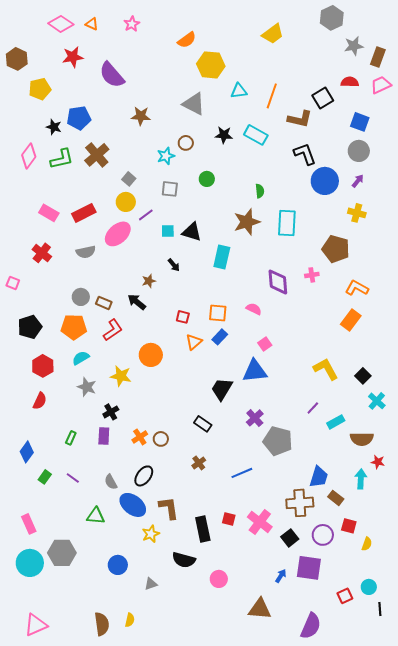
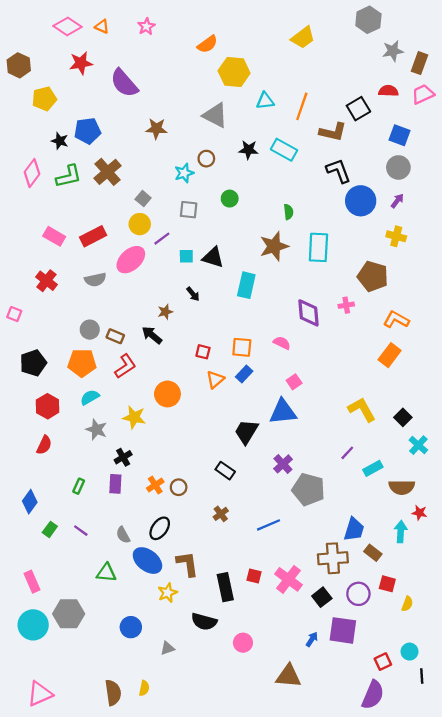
purple semicircle: (311, 626) -> (373, 695), moved

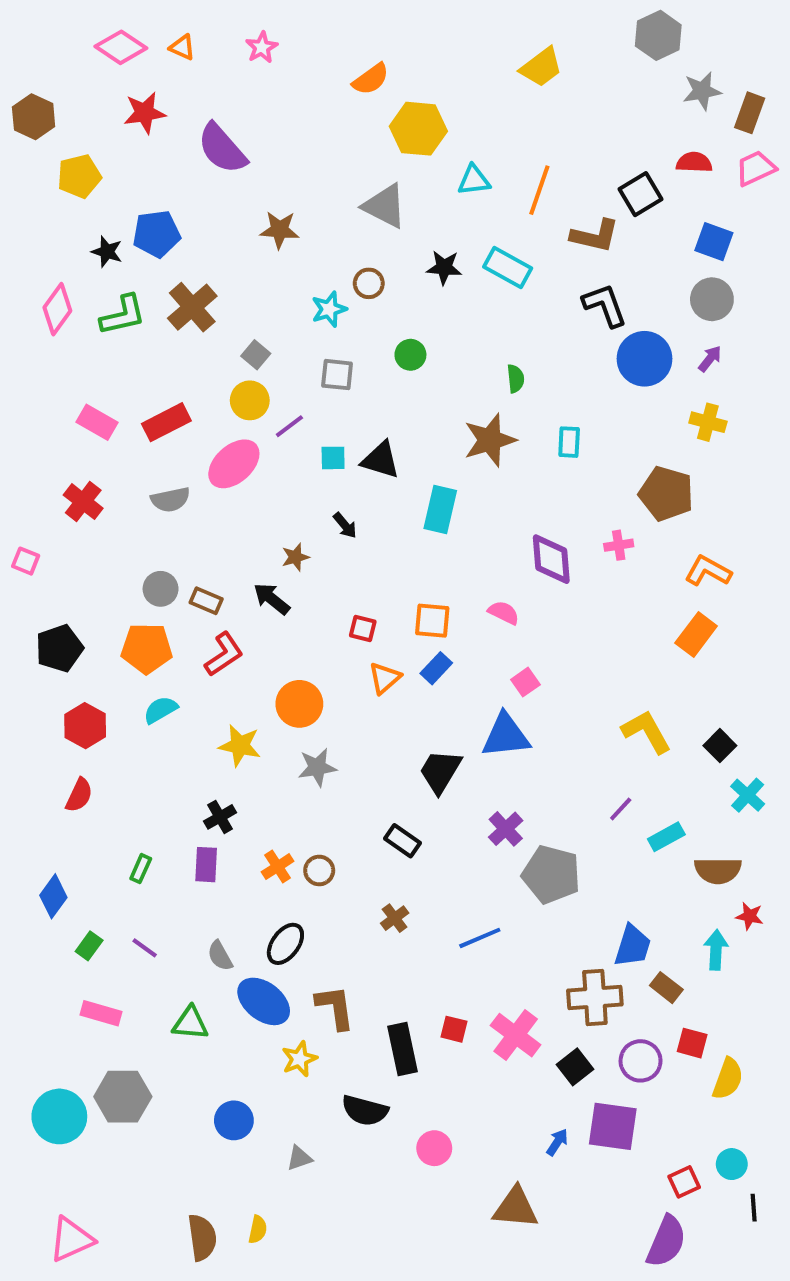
cyan rectangle: (318, 247) -> (569, 442), size x0.6
gray star: (96, 430) -> (317, 767), moved, turned -30
pink rectangle: (32, 582) -> (101, 1013), moved, turned -50
yellow semicircle: (407, 604) -> (728, 1079), size x1.5

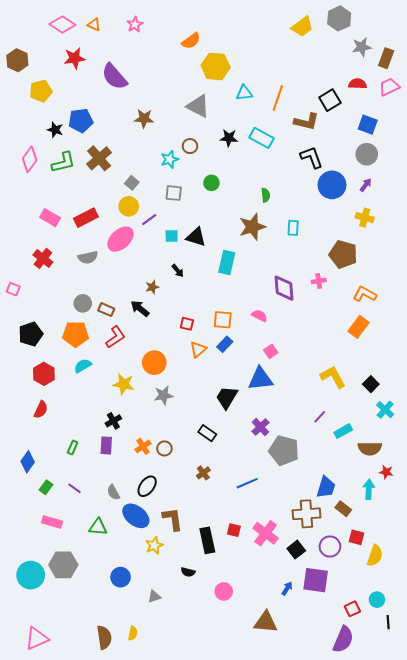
yellow trapezoid: (541, 67) -> (302, 27), moved
black semicircle: (365, 1110) -> (188, 572), size x0.6

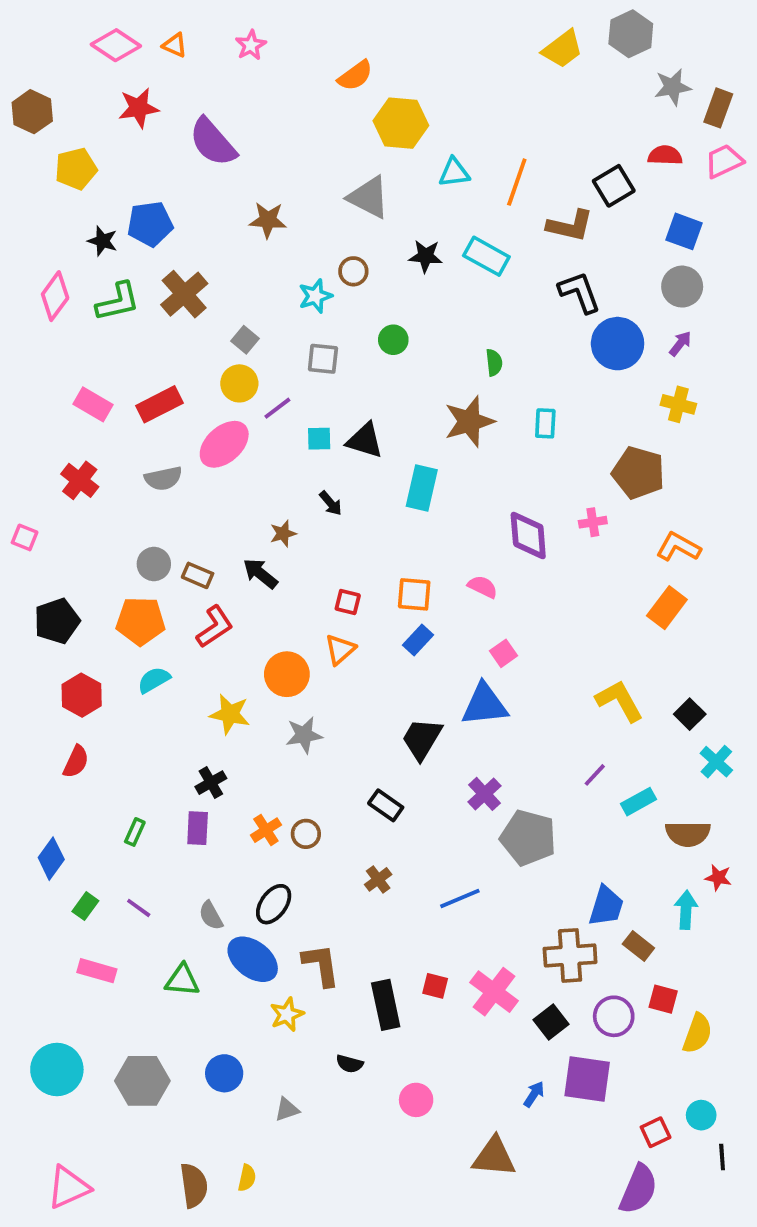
orange triangle: (198, 349) -> (340, 650), moved
gray hexagon: (63, 565) -> (142, 1081), moved

